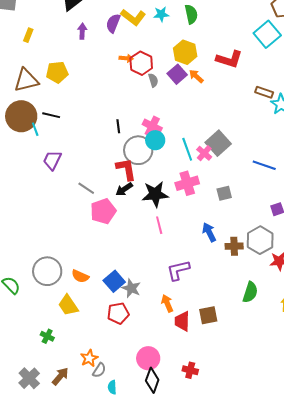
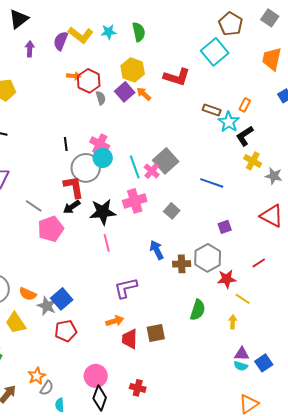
gray square: (224, 193) -> (172, 211), turned -35
gray star: (131, 288) -> (47, 306), moved
orange arrow: (167, 303) -> (115, 321), turned 96

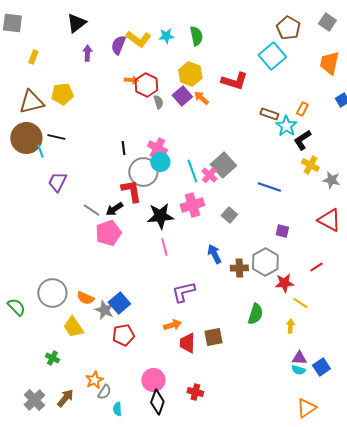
black arrow: (72, 207) -> (114, 209), moved
purple square: (225, 227) -> (282, 231), turned 32

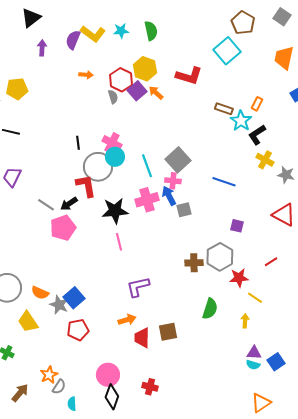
red hexagon: (146, 85) -> (121, 80), moved
pink cross: (209, 175) -> (173, 181), moved, turned -35
gray square: (229, 215) -> (184, 210), turned 35
blue arrow: (214, 254) -> (169, 196), moved

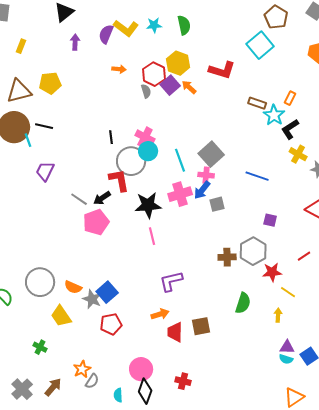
blue arrow: (169, 196) -> (202, 190), turned -114
cyan semicircle: (72, 404) -> (118, 395), moved

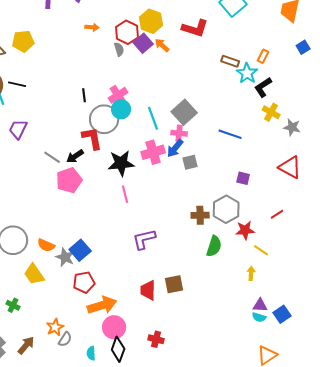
pink cross: (145, 137) -> (118, 95), turned 30
green semicircle: (243, 303) -> (214, 246), moved
orange arrow: (160, 314) -> (102, 305), moved, size x1.6

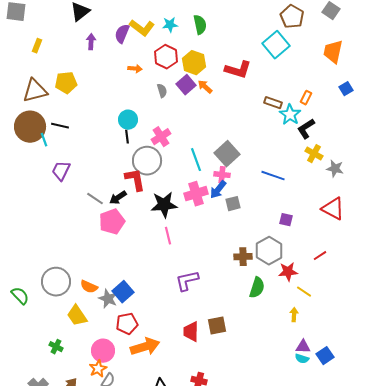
red hexagon: (127, 32) -> (166, 57), moved
cyan circle: (121, 109) -> (128, 120), moved
pink circle: (114, 327) -> (103, 351), moved

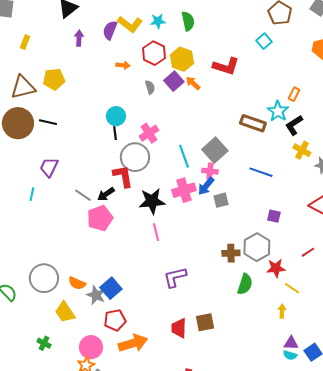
cyan square: (276, 45) -> (264, 41), size x0.6
brown rectangle: (273, 103) -> (253, 123), moved, size x1.4
cyan line: (44, 140) -> (32, 194), moved, turned 32

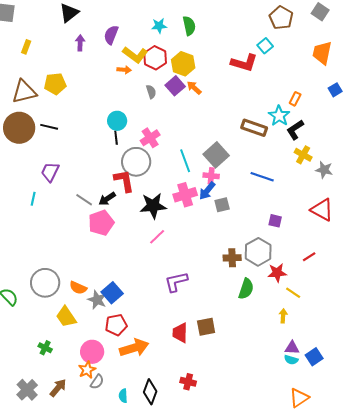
yellow L-shape: (130, 24) -> (135, 55), moved
red L-shape: (226, 66) -> (244, 63), moved
pink line: (156, 232) -> (157, 237), turned 60

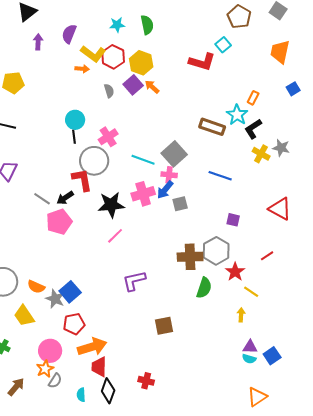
cyan line: (185, 161) -> (143, 160), turned -50
gray star: (324, 170) -> (281, 148), moved
brown cross: (232, 258) -> (190, 257), size x1.4
red star: (277, 273) -> (235, 272), turned -30
red trapezoid: (180, 333) -> (99, 367), moved

